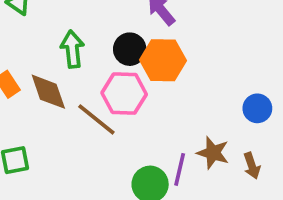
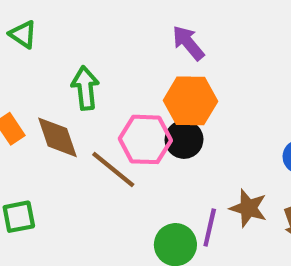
black circle: (130, 49) -> (184, 139), moved

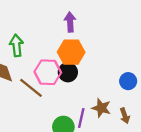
purple arrow: (188, 43) -> (70, 22), turned 36

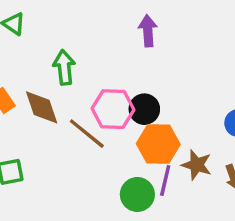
orange hexagon: (71, 52) -> (158, 144), moved

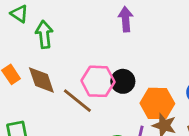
green arrow: (64, 67) -> (44, 34), moved
orange hexagon: (158, 144) -> (157, 103), moved

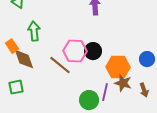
green arrow: (44, 34) -> (34, 31), moved
brown diamond: (41, 80) -> (24, 59), moved

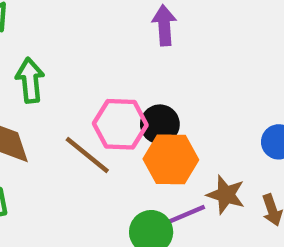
orange hexagon: (118, 67) -> (171, 159), moved
purple line: (105, 92) -> (186, 214), turned 54

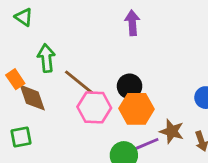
pink hexagon: (120, 124) -> (94, 107), moved
brown line: (87, 155) -> (79, 82), moved

